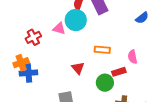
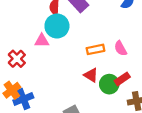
pink semicircle: (133, 57) -> (120, 48), moved
red triangle: (78, 68) -> (91, 75), moved
red rectangle: (119, 72) -> (122, 79), moved

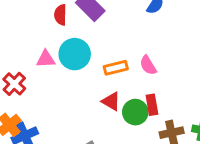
cyan circle: (57, 26) -> (75, 54), moved
red rectangle: (122, 79) -> (152, 105), turned -63

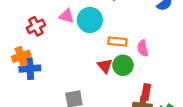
red rectangle: (152, 105) -> (146, 92), moved
green circle: (135, 112) -> (123, 65), moved

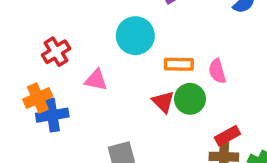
pink triangle: (67, 16) -> (96, 80), moved
red rectangle: (146, 92) -> (227, 136), turned 56

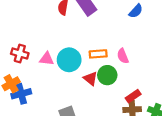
cyan circle: (135, 36) -> (69, 60), moved
red cross: (56, 52) -> (20, 53), turned -36
pink triangle: (96, 80) -> (47, 59), moved

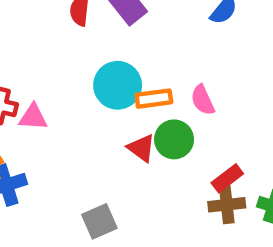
pink triangle: (47, 59) -> (33, 117), moved
cyan circle: (69, 60) -> (118, 85), moved

